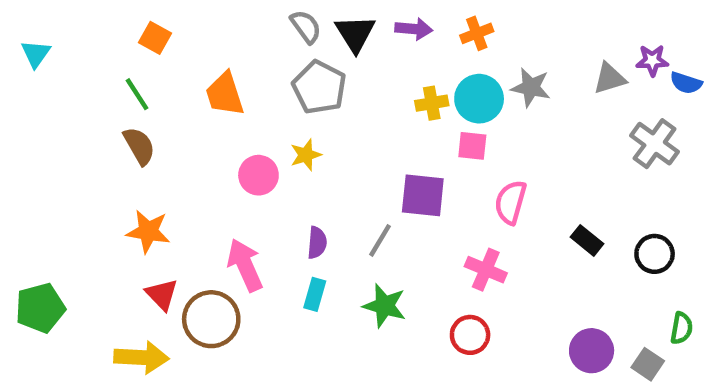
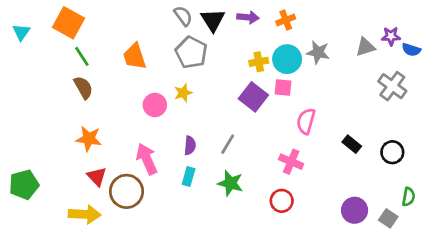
orange square: (155, 38) -> (68, 23), moved, size x1.6
purple square: (423, 195) -> (253, 97), moved, turned 32

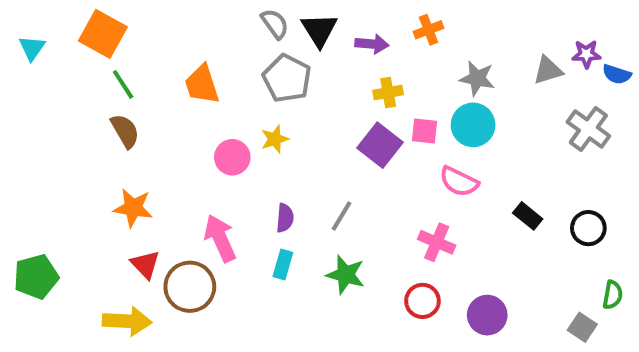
purple arrow: (248, 17) -> (372, 44), moved
cyan circle: (287, 59) -> (473, 125), moved
pink semicircle: (306, 121) -> (459, 182), turned -80
purple circle: (355, 210) -> (487, 315), moved

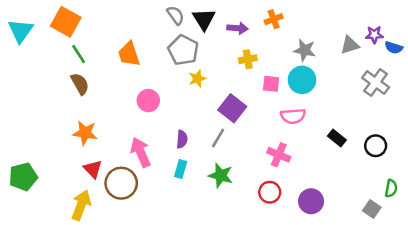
cyan triangle: (32, 48) -> (20, 31), size x1.5
yellow star: (275, 139) -> (197, 79), moved
purple square: (380, 145) -> (232, 108), moved
pink semicircle: (459, 182) -> (293, 116), turned -30
yellow arrow: (127, 321) -> (81, 205), turned -72

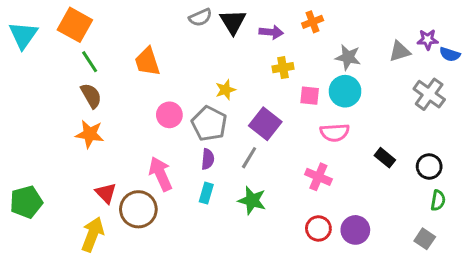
gray semicircle: (175, 15) -> (200, 17), turned 102
gray pentagon: (183, 50) -> (209, 124), moved
orange star: (85, 133) -> (90, 134), moved
green semicircle: (391, 188) -> (438, 200), moved
red circle: (270, 192) -> (318, 228), moved

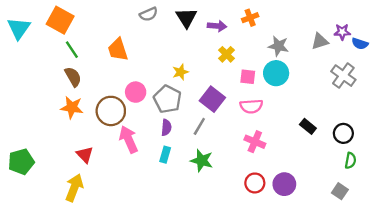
gray semicircle: (200, 17) -> (149, 14), moved
yellow cross: (283, 68) -> (227, 54), turned -35
pink semicircle: (335, 133) -> (251, 106), moved
brown circle: (138, 209) -> (111, 111), moved

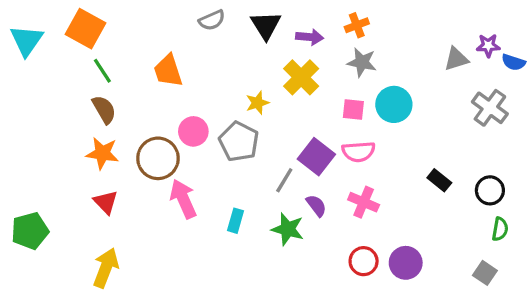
gray star: (278, 46) -> (362, 62), moved
yellow cross: (227, 54) -> (301, 77), moved, size x1.5
purple square: (212, 99) -> (316, 157), moved
purple semicircle: (166, 127) -> (316, 206), moved, turned -42
red triangle: (85, 155) -> (106, 202), moved

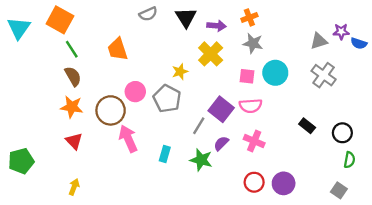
gray cross: (490, 108) -> (324, 75), moved
purple semicircle: (316, 206) -> (221, 143), turned -98
yellow arrow: (106, 268) -> (74, 187), size x0.6

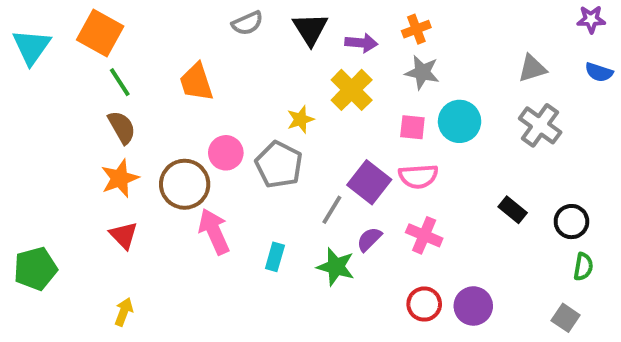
purple star: (341, 32) -> (591, 19), moved
orange star: (72, 107) -> (120, 178), turned -30

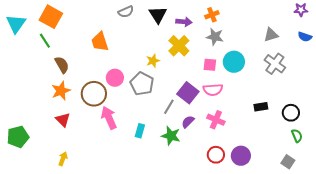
green line: (120, 82) -> (45, 41), moved
black rectangle: (513, 210) -> (261, 107), turned -48
green semicircle: (583, 267) -> (297, 136), turned -32

